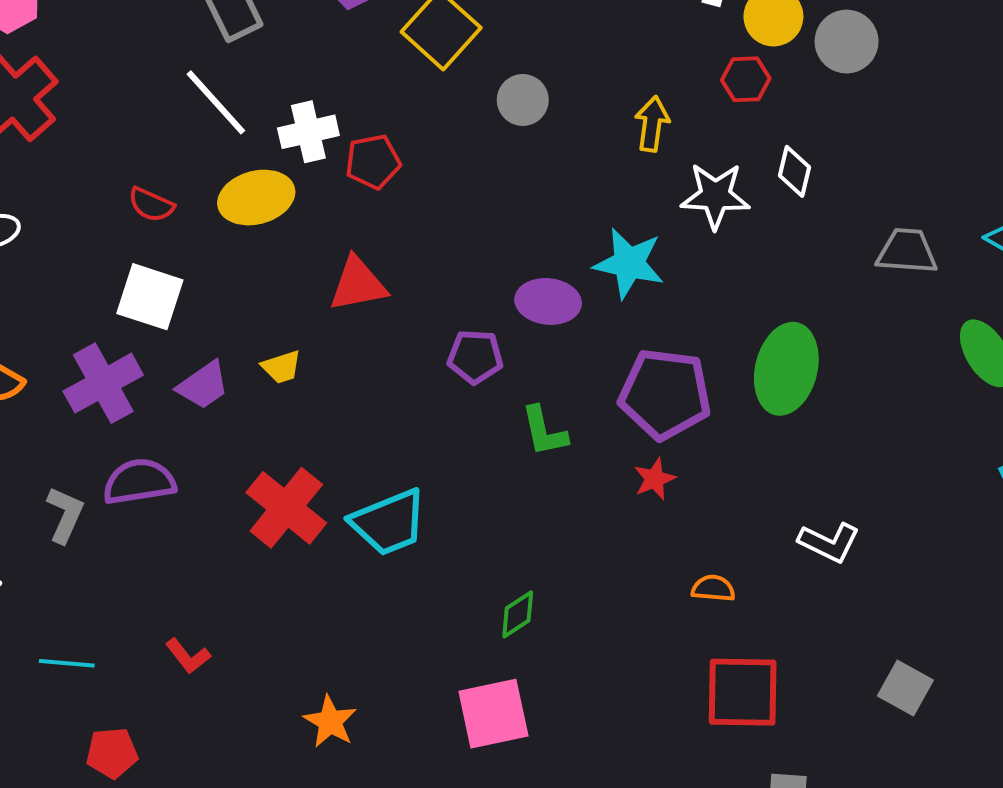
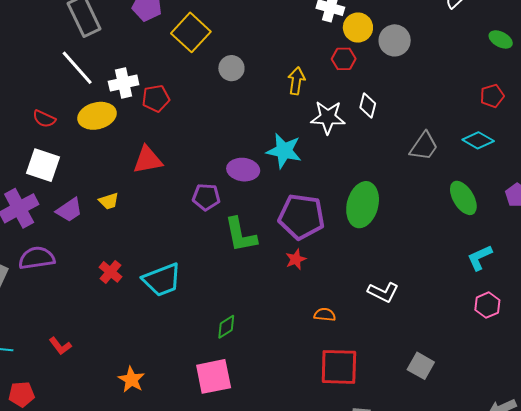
gray trapezoid: (907, 251) -> (424, 146), turned 120
green L-shape: (544, 431) -> (241, 235), size x1.4
red cross: (286, 508) -> (110, 272), size x0.6

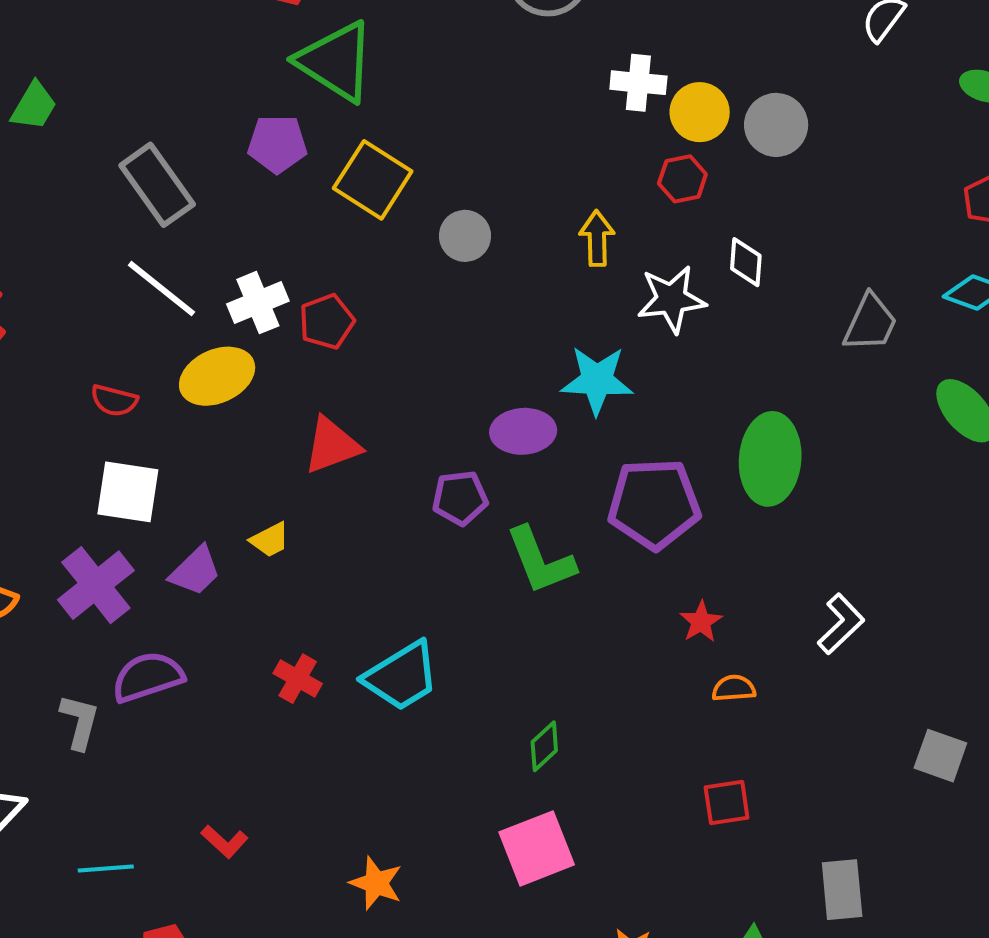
red star: (296, 259) -> (701, 622), moved
white L-shape: (383, 292) -> (841, 624), turned -60
red square: (339, 367) -> (727, 803), moved, size x0.6

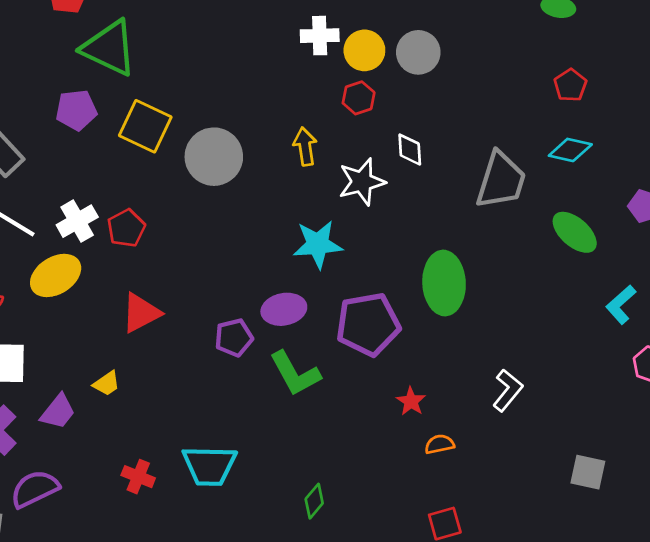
gray circle: (465, 236) -> (214, 157), size x1.6
gray trapezoid: (870, 323) -> (501, 180), size x1.4
purple ellipse: (523, 431) -> (284, 309), moved
cyan trapezoid: (401, 676) -> (210, 466), turned 40

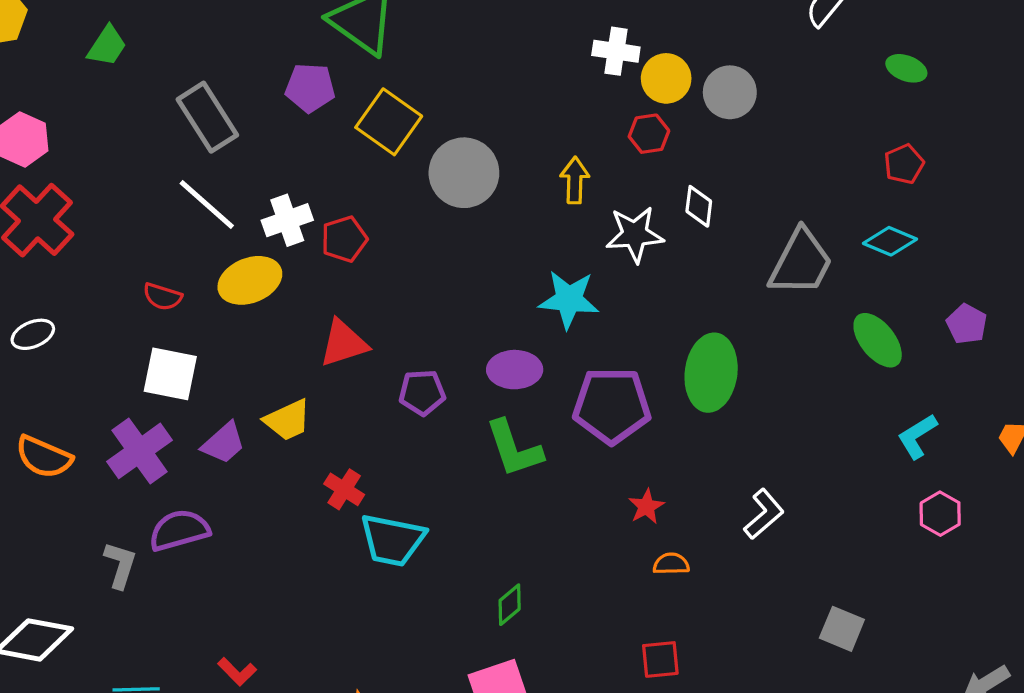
purple pentagon: (234, 338) -> (422, 392), moved
yellow trapezoid: (107, 384) -> (288, 420), size x1.4
red cross: (138, 477) -> (344, 489), moved

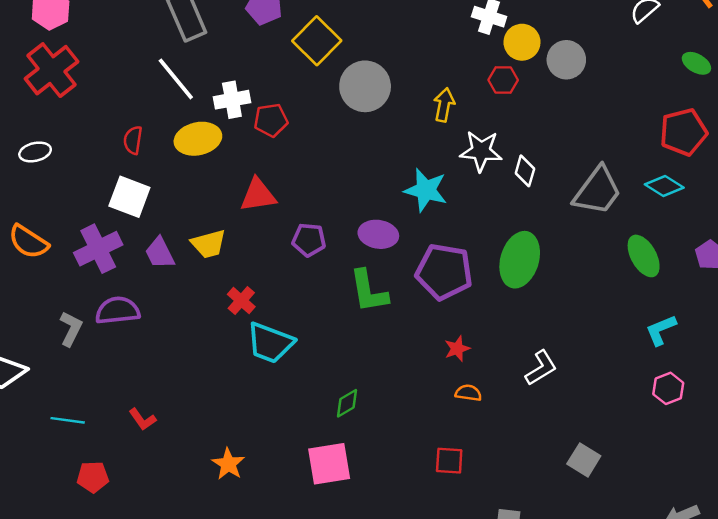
red pentagon: (904, 164) -> (683, 132), size x1.6
white diamond: (699, 206) -> (525, 171), moved
red semicircle: (162, 297) -> (133, 140), turned 72
purple trapezoid: (224, 443) -> (160, 253), turned 96

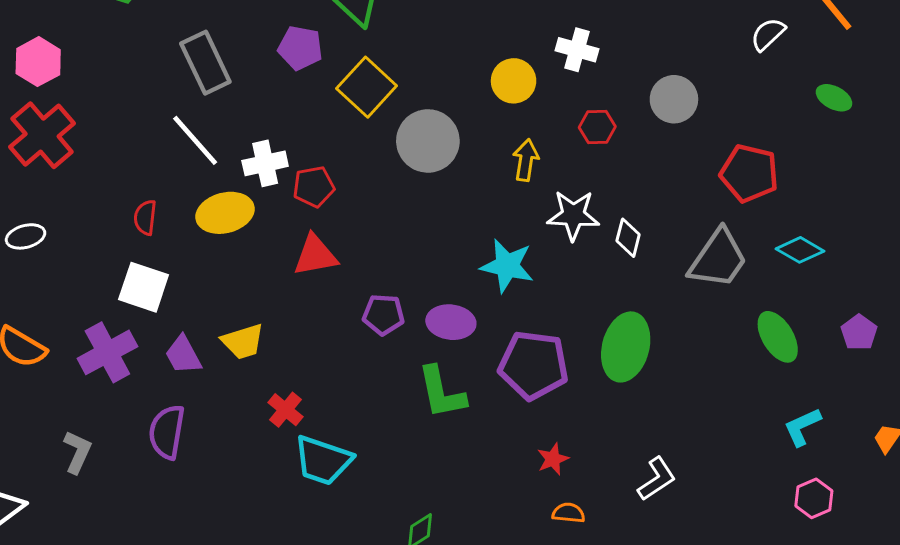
yellow circle: (522, 42) -> (514, 81), moved
red pentagon: (683, 132) -> (749, 173), moved, turned 30
red triangle: (258, 195) -> (315, 255), moved
purple pentagon: (309, 240) -> (383, 315), moved
purple semicircle: (118, 311) -> (167, 432), moved, turned -72

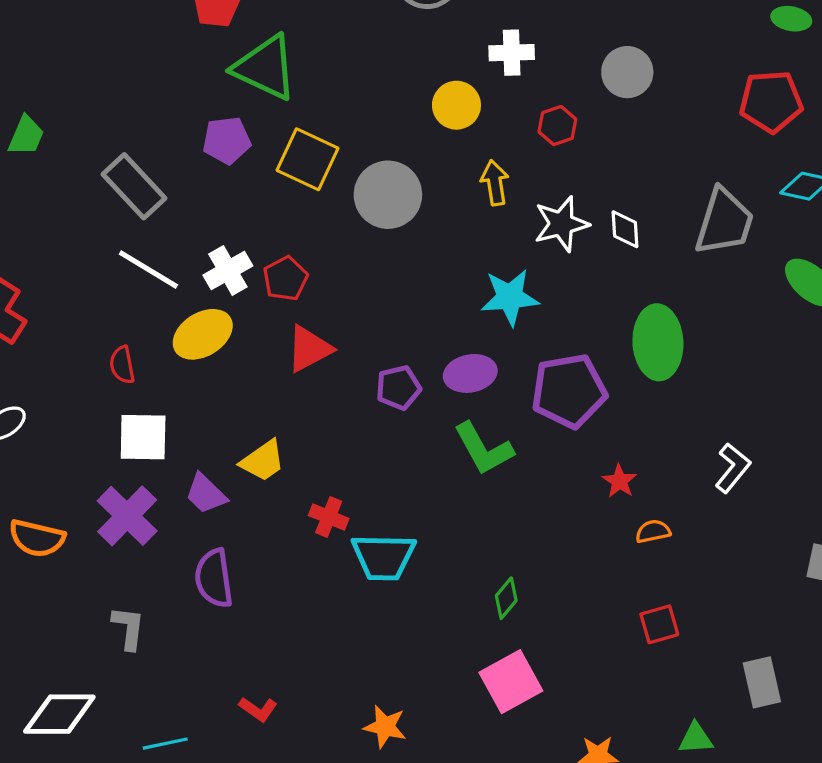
red pentagon: (749, 173) -> (771, 101), moved

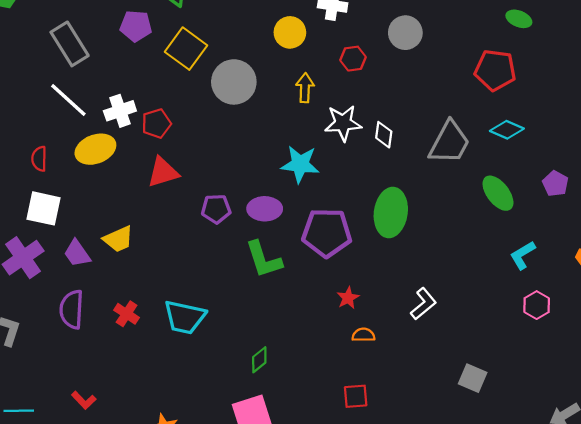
red cross: (329, 517) -> (127, 314), moved

